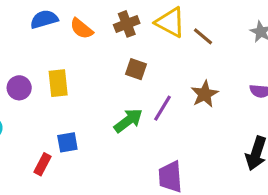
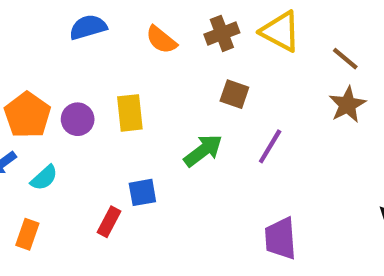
blue semicircle: (44, 19) -> (88, 27), moved
brown line: (203, 36) -> (345, 59), moved
brown star: (205, 94) -> (347, 105), moved
green arrow: (128, 121) -> (203, 151), moved

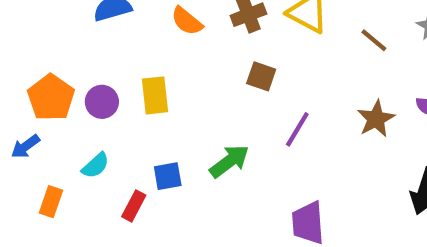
brown star: (347, 105) -> (376, 119), moved
green arrow: (203, 151) -> (229, 161), moved
cyan semicircle: (44, 178) -> (96, 166), moved
orange rectangle: (27, 234) -> (51, 202), moved

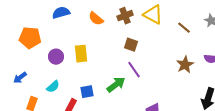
orange pentagon: (51, 98) -> (30, 38), moved, turned -30
purple line: (297, 129) -> (134, 70), moved, turned -66

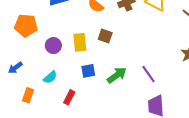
brown square: (131, 45) -> (105, 36), moved
purple line: (134, 70) -> (149, 74), moved
blue square: (87, 92) -> (88, 71), moved

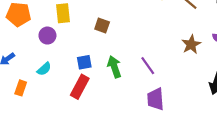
yellow rectangle: (80, 42) -> (63, 13), moved
green arrow: (117, 75) -> (114, 67), turned -72
red rectangle: (69, 97) -> (80, 87), moved, size x1.5

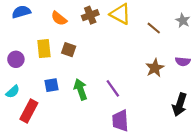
yellow rectangle: (63, 13) -> (44, 49), moved
red rectangle: (80, 87) -> (29, 111), moved

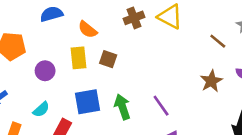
orange semicircle: (59, 18) -> (88, 30), moved
brown line: (154, 28) -> (218, 41), moved
blue square: (51, 85) -> (88, 102), size x1.5

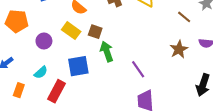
yellow rectangle: (79, 58) -> (71, 31), turned -48
green arrow: (122, 107) -> (107, 51), moved

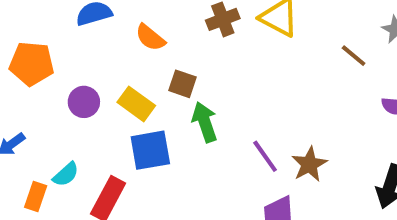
yellow rectangle: (71, 31) -> (136, 104), moved
brown star: (179, 49) -> (309, 164), moved
cyan semicircle: (41, 72) -> (66, 174), moved

